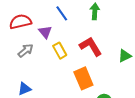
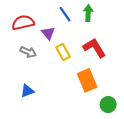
green arrow: (95, 11) -> (88, 13), moved
gray arrow: (26, 51) -> (28, 52), turned 63

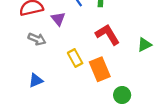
yellow rectangle: (63, 52) -> (75, 58), moved

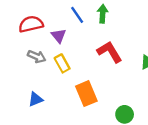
yellow rectangle: (75, 58) -> (62, 63), moved
orange rectangle: (100, 69) -> (86, 94), moved

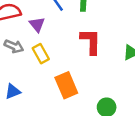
red L-shape: (110, 52) -> (91, 41), turned 32

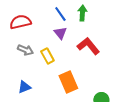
purple triangle: (37, 24) -> (60, 33), moved
red L-shape: (91, 41) -> (88, 46), turned -40

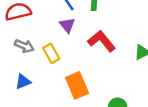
blue triangle: (24, 87) -> (23, 82), moved

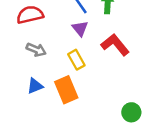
yellow rectangle: (51, 53) -> (76, 60), moved
orange rectangle: (77, 85) -> (66, 90), moved

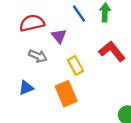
purple triangle: (80, 28) -> (59, 36), moved
blue triangle: (35, 86) -> (26, 88), moved

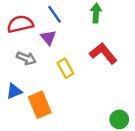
blue line: (79, 14) -> (54, 14), moved
orange rectangle: (66, 94) -> (40, 105), moved

